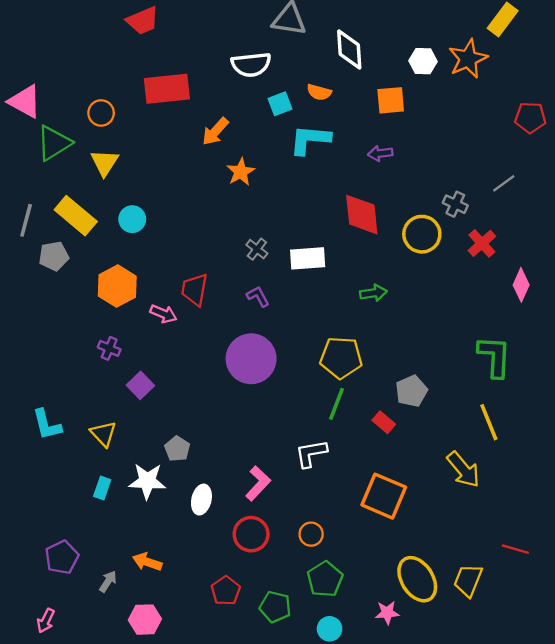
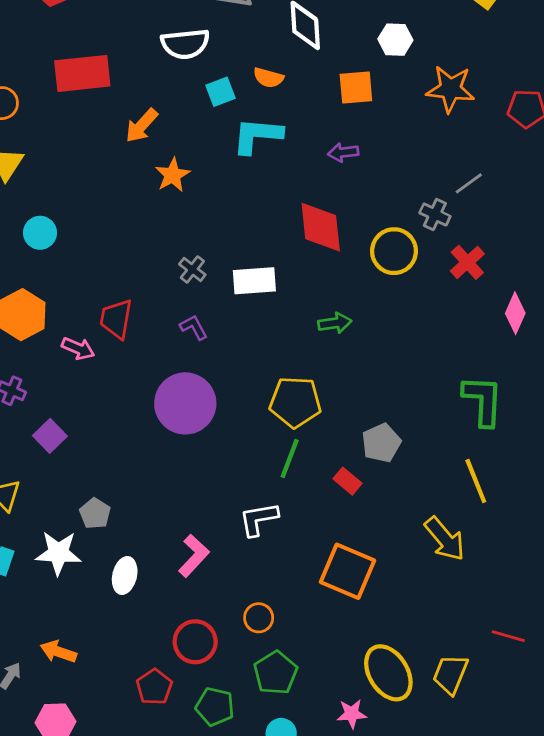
orange star: (468, 59) -> (450, 89), moved, turned 30
gray line: (504, 183) -> (469, 183), moved
red circle: (251, 534) -> (195, 642), moved

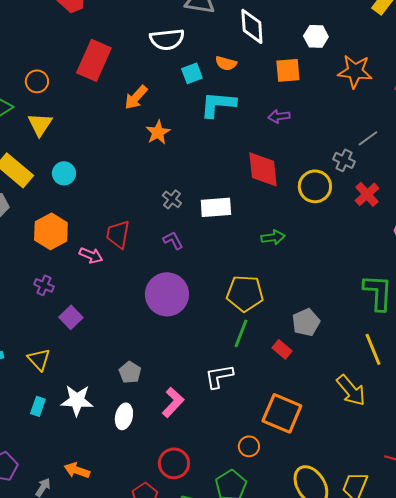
red rectangle: (82, 73) -> (94, 60), turned -60
gray pentagon: (95, 513) -> (130, 372), moved
orange circle: (259, 618) -> (249, 446), moved

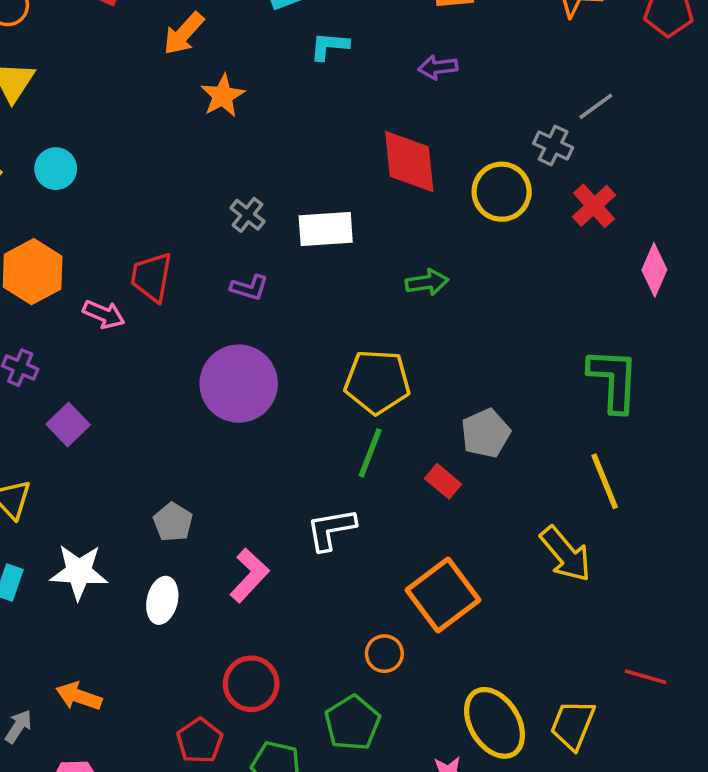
cyan L-shape: (218, 104) -> (329, 46), size x0.6
purple L-shape: (173, 240) -> (249, 288), turned 135
orange square: (282, 413) -> (443, 595), turned 30

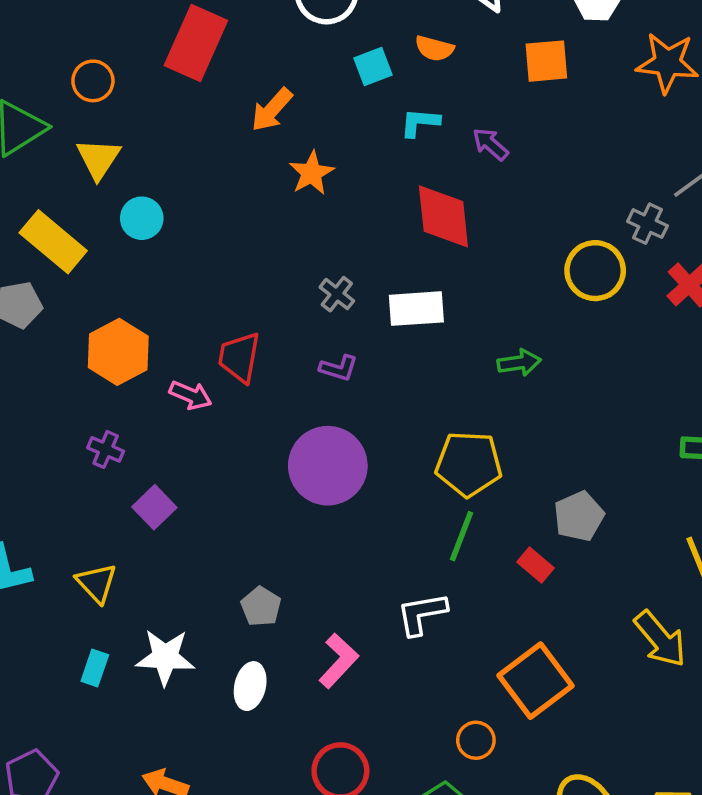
purple arrow: (438, 67) -> (490, 144), moved, turned 48
red diamond: (409, 161) -> (443, 216), moved
cyan circle: (56, 169) -> (142, 218), moved

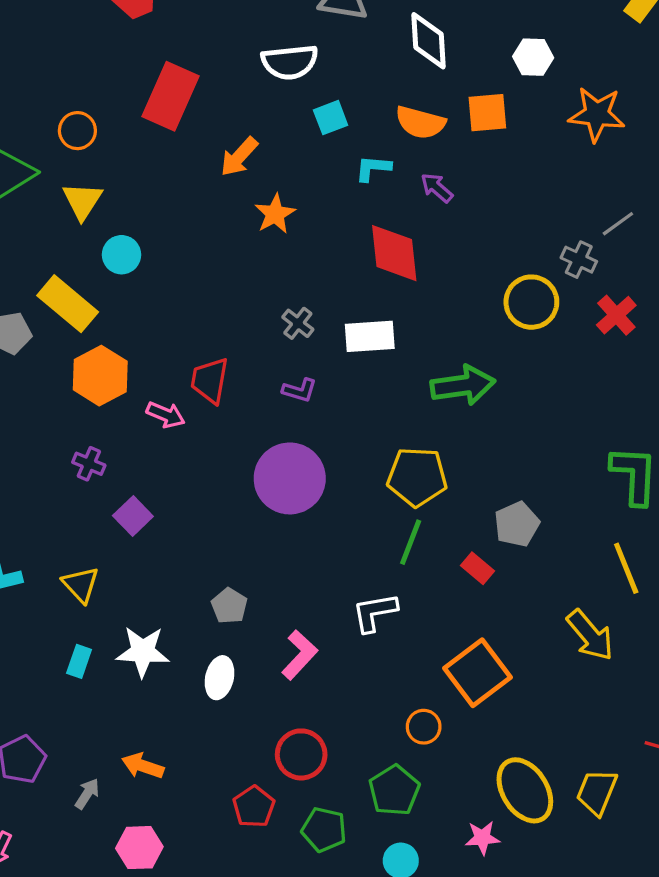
orange semicircle: (434, 48) -> (420, 122), moved, size x1.4
yellow rectangle: (53, 242) -> (68, 304), moved
green arrow: (519, 363) -> (463, 385), size x1.6

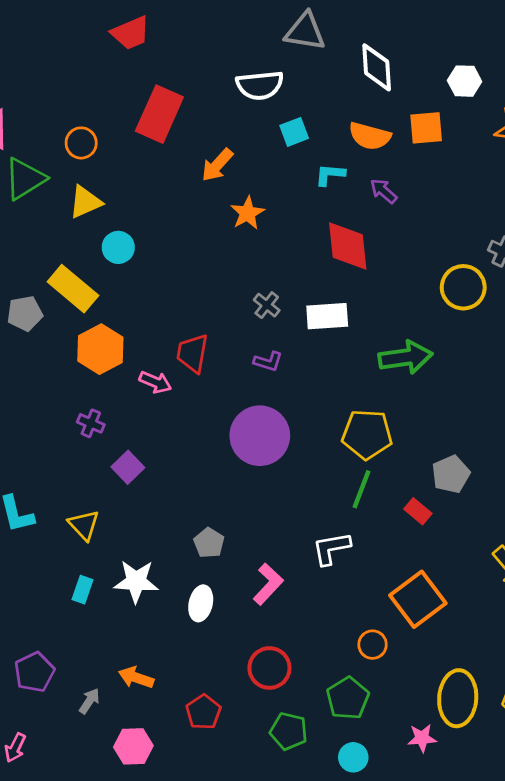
yellow triangle: (82, 201) -> (85, 202), turned 33
yellow ellipse: (525, 790) -> (458, 698), turned 36
red pentagon: (254, 807) -> (203, 712), moved

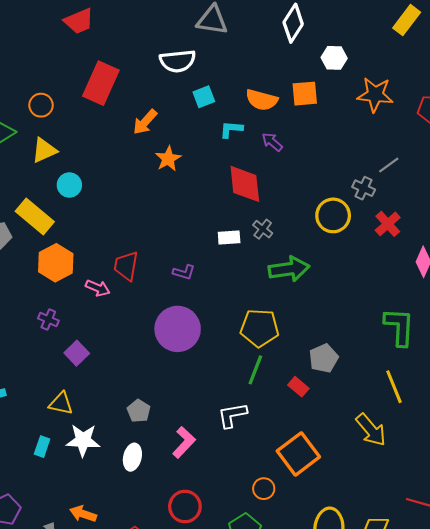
white diamond: (377, 67) -> (293, 23), moved, turned 36
gray cross: (267, 305) -> (263, 229), moved
white rectangle: (327, 316) -> (229, 238), size x0.7
yellow triangle: (84, 525) -> (61, 404), moved, turned -35

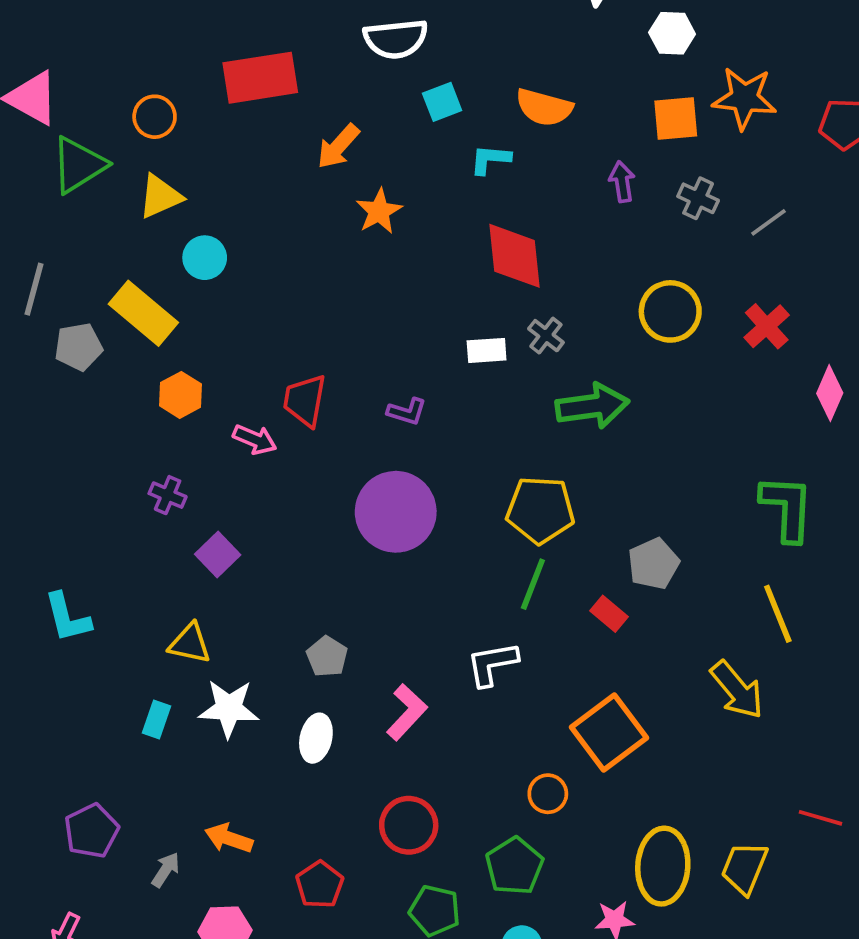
red rectangle: (101, 83) -> (260, 78), turned 57
orange square: (305, 94) -> (676, 119), moved
purple arrow: (272, 142) -> (622, 182), moved, turned 40
gray cross: (364, 188) -> (698, 198), moved
orange hexagon: (56, 263) -> (181, 395), size x0.7

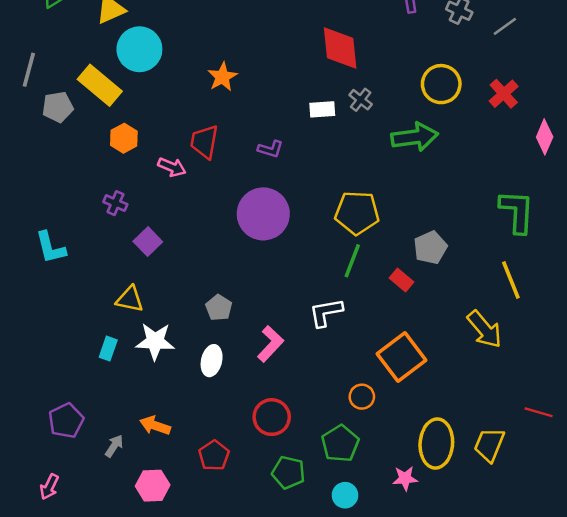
orange star: (379, 211) -> (222, 77), moved
cyan circle: (205, 258) -> (139, 49), size x1.6
green arrow: (592, 406) -> (415, 137), moved
cyan L-shape: (67, 618) -> (50, 248), moved

